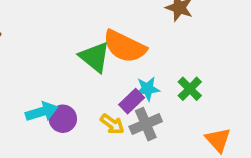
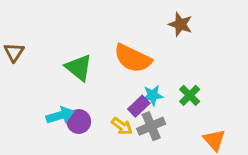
green triangle: (95, 57) -> (79, 68), moved

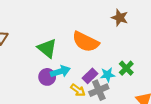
cyan star: (153, 95) -> (108, 75), moved
cyan arrow: (60, 115) -> (60, 71), moved
purple circle: (79, 122) -> (47, 77), moved

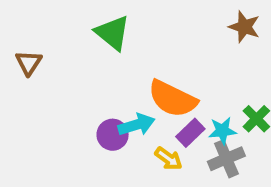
orange semicircle: (86, 42) -> (172, 99), moved
green triangle: (47, 48) -> (113, 33), moved
gray cross: (99, 90) -> (226, 159), moved

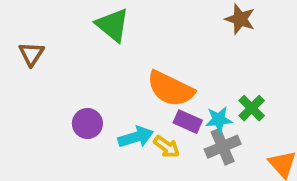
cyan arrow: (136, 125) -> (136, 137), moved
purple rectangle: (190, 133) -> (188, 122), turned 68
purple circle: (113, 135) -> (87, 123), moved

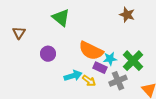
green cross: (252, 108) -> (133, 61), size x1.5
cyan star: (219, 120) -> (110, 59), moved
purple circle: (87, 123) -> (48, 54), moved

